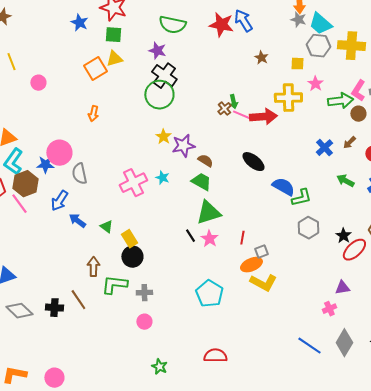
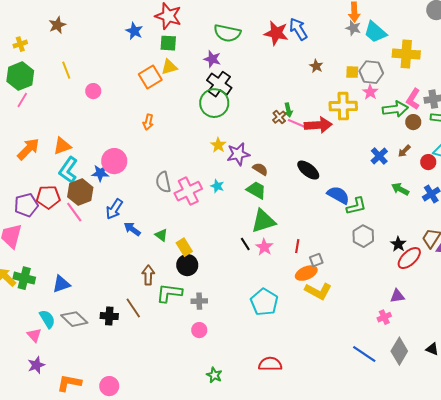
gray hexagon: (318, 46) -> (371, 72), moved
gray semicircle: (79, 174) -> (163, 182), moved

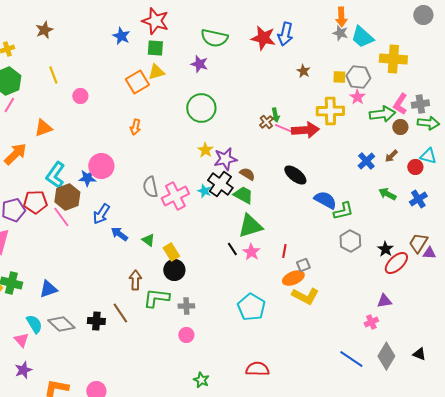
blue arrow: (298, 29) -> (285, 34), turned -135
black cross: (219, 84) -> (220, 184), moved
orange triangle: (62, 146) -> (43, 128), moved

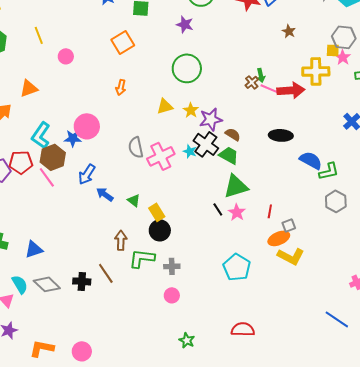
yellow triangle: (156, 72) -> (165, 106), moved
yellow square: (339, 77) -> (333, 50), moved
black ellipse: (295, 175) -> (281, 135), turned -35

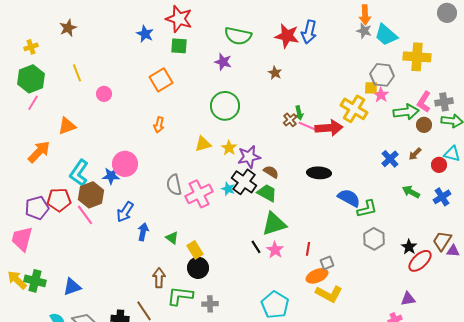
brown star: (289, 31) -> (275, 73), moved
yellow cross: (316, 71) -> (354, 109), turned 32
blue arrow: (105, 194) -> (143, 232), turned 66

